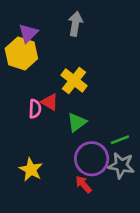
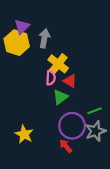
gray arrow: (75, 24) -> (44, 38), moved
red triangle: (50, 102) -> (70, 81), moved
pink semicircle: (35, 109) -> (51, 78), moved
gray star: (121, 165) -> (95, 131), turned -30

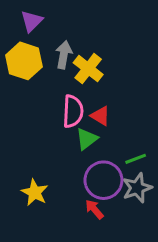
purple triangle: (22, 27) -> (32, 21), moved
yellow cross: (58, 64) -> (88, 69), moved
pink semicircle: (51, 78) -> (73, 111), size x1.5

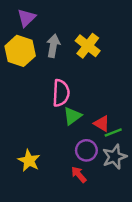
yellow cross: (88, 69) -> (88, 46), moved
red triangle: (100, 116) -> (102, 124), moved
purple circle: (103, 180) -> (86, 150), size x0.7

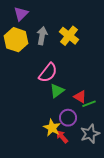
pink semicircle: (61, 93) -> (48, 73), turned 35
gray star: (114, 157) -> (90, 134), moved
yellow star: (29, 161) -> (52, 128), moved

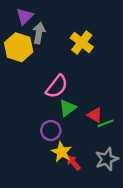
gray arrow: (42, 36) -> (39, 33), moved
purple circle: (68, 118) -> (51, 131), moved

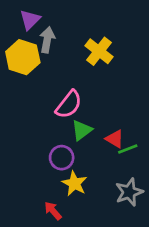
red arrow: (73, 163) -> (53, 211), moved

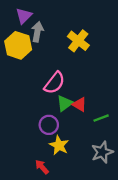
red triangle: (115, 139) -> (79, 104), moved

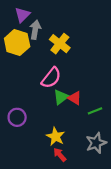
yellow cross: (78, 41) -> (60, 44), moved
purple circle: (49, 125) -> (17, 117), moved
red arrow: (42, 167) -> (60, 155), moved

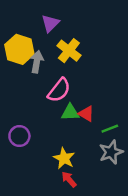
purple triangle: (22, 15) -> (50, 23), moved
gray arrow: (35, 30) -> (37, 62), moved
green triangle: (61, 97) -> (70, 112), turned 35
gray star: (96, 143) -> (111, 152), moved

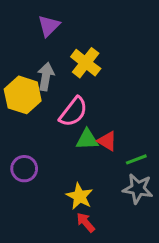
purple triangle: (50, 23) -> (49, 26), moved
yellow hexagon: (19, 49) -> (23, 95), moved
gray star: (111, 152) -> (138, 189), turned 30

